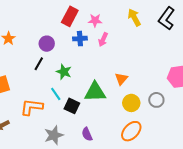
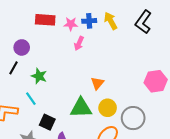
red rectangle: (70, 16) -> (45, 20), turned 66
blue cross: (80, 39) -> (89, 21), moved
green triangle: (95, 92) -> (81, 108), moved
gray circle: (156, 100) -> (133, 118), moved, size x1.5
black square: (72, 106) -> (47, 122), moved

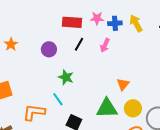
pink star: (71, 24) -> (97, 18), moved
black line: (13, 68) -> (79, 44), moved

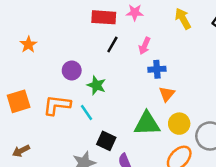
blue cross: (115, 23) -> (157, 69), moved
purple circle: (49, 49) -> (72, 70), moved
orange L-shape: (34, 112) -> (57, 105), moved

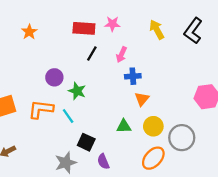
orange star: (28, 45) -> (29, 32), moved
green triangle: (147, 124) -> (124, 126), size x0.6

